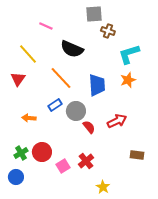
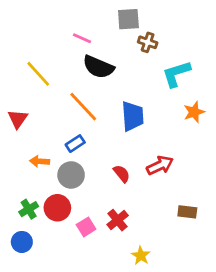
pink line: (46, 26) -> (82, 38), moved
red triangle: (18, 79) -> (18, 119), moved
orange star: (128, 80) -> (194, 112), moved
gray circle: (76, 111) -> (71, 175), moved

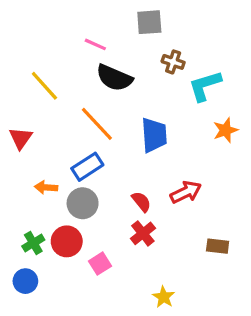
brown cross: (148, 42) -> (173, 62), moved
blue rectangle: (75, 144) -> (87, 167), size x1.4
red cross: (118, 220) -> (143, 233), moved

